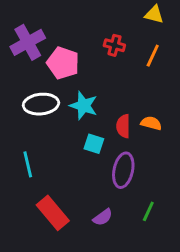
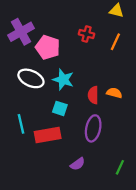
white ellipse: (41, 104) -> (31, 78), turned 30
cyan square: (94, 144) -> (60, 108), moved
green line: (148, 211) -> (120, 167), moved
red rectangle: (53, 213) -> (48, 135), moved, turned -60

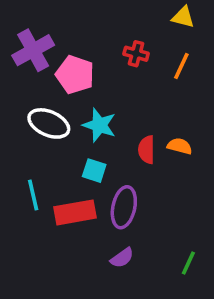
purple ellipse: (93, 128) -> (124, 207), moved

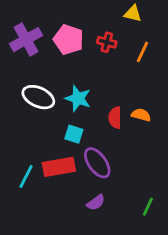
yellow triangle: (183, 17) -> (133, 14), moved
pink pentagon: (75, 75) -> (68, 40), moved
cyan line: (33, 195) -> (26, 177), moved, turned 40
purple ellipse: (124, 207) -> (97, 163), turned -48

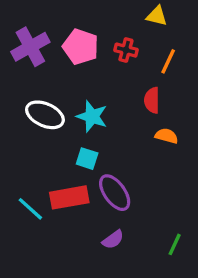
red semicircle: (115, 118) -> (152, 100), moved
cyan line: (26, 177) -> (30, 209), turned -75

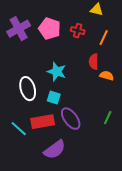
white ellipse: (45, 115) -> (28, 89), moved, turned 50
orange semicircle: (166, 136) -> (107, 76), moved
purple semicircle: (113, 240) -> (55, 150), moved, size x1.6
green line: (175, 244) -> (108, 118), moved

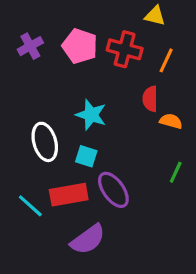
purple cross: (19, 29) -> (30, 46), size x0.7
red cross: (78, 31) -> (125, 49), size x1.5
green line: (108, 118) -> (176, 172), moved

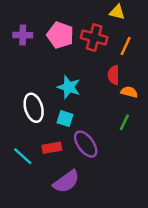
purple cross: (30, 46) -> (23, 35), turned 30
green line: (176, 172) -> (124, 122), moved
red rectangle: (69, 195) -> (52, 148), size x0.7

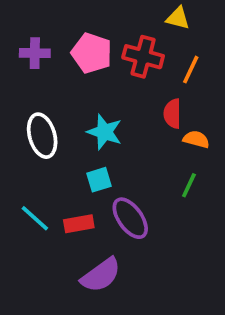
white ellipse: (34, 108) -> (42, 136), moved
cyan square: (65, 119) -> (99, 180), turned -35
cyan line: (23, 156) -> (35, 218), moved

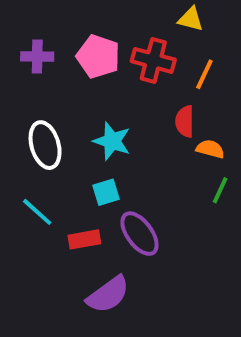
green line: (189, 185) -> (220, 190), moved
cyan line: (35, 218) -> (37, 212), moved

